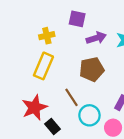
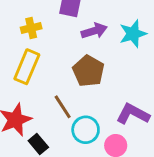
brown pentagon: (92, 69) -> (88, 71), turned -30

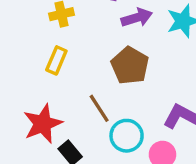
yellow rectangle: (27, 67) -> (56, 60), size x0.7

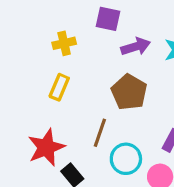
brown line: (99, 108) -> (100, 133), turned 52

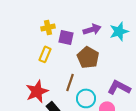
purple square: (108, 19) -> (66, 37), moved

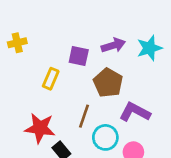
yellow cross: (48, 27) -> (17, 43), moved
purple L-shape: (119, 87) -> (135, 112), moved
red star: (37, 91) -> (40, 128), turned 30

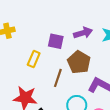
brown line: (84, 116) -> (58, 78), moved

